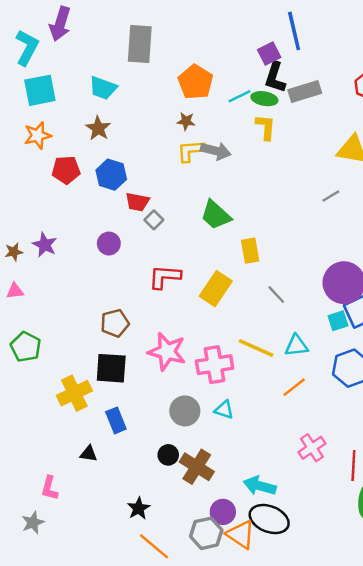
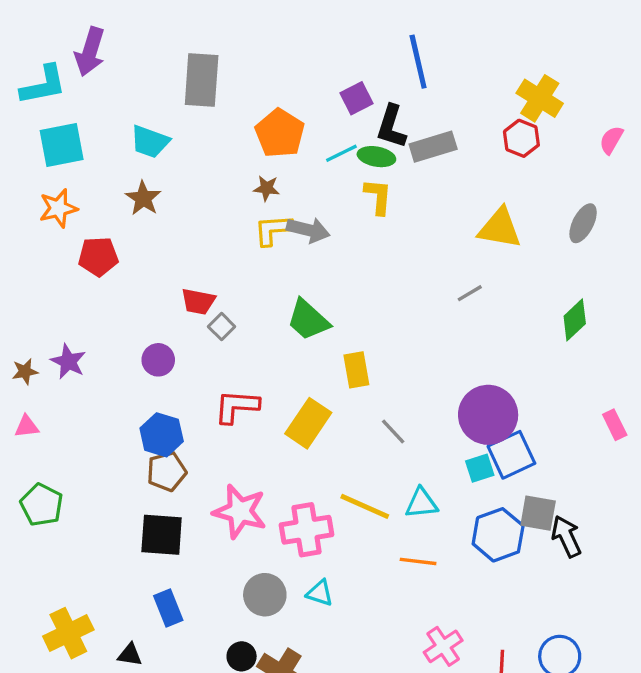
cyan L-shape: (27, 48) -> (43, 85), turned 51
purple square: (269, 54) -> (356, 98), moved
blue hexagon: (111, 175) -> (162, 435), moved
orange line: (294, 387) -> (418, 561), turned 45
yellow cross: (74, 393) -> (68, 633), moved

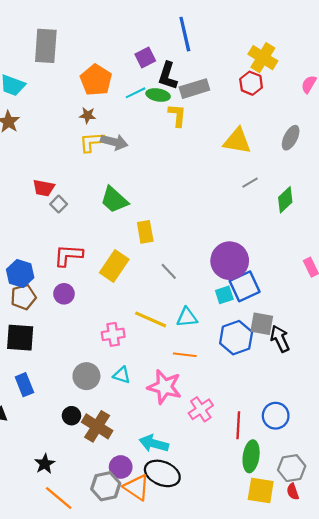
yellow L-shape: (378, 197) -> (177, 115), moved
gray line: (470, 293) -> (250, 183), moved
purple circle: (158, 360) -> (64, 294), moved
pink star: (240, 511) -> (164, 387), moved
pink cross: (306, 530) -> (113, 334), size x0.7

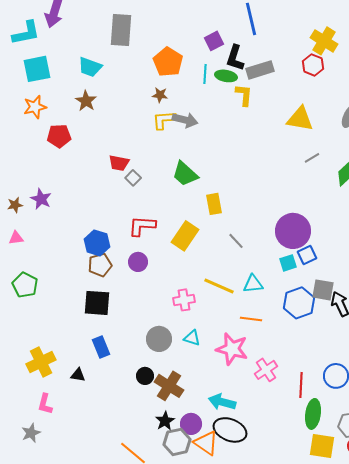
cyan line: (136, 93) -> (205, 74), turned -60
blue square: (245, 286) -> (307, 255), size x0.7
black star: (45, 464) -> (165, 421), moved

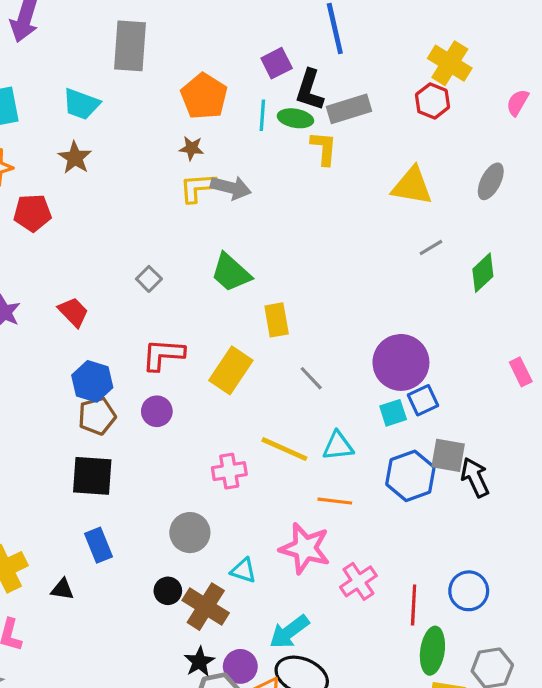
red trapezoid: (119, 163) -> (73, 312), moved, turned -145
cyan triangle: (192, 338) -> (243, 570), moved
cyan arrow: (222, 402) -> (289, 632), turned -52

